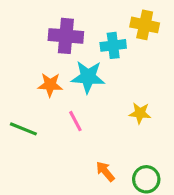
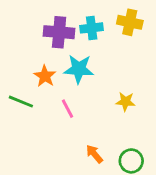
cyan cross: (113, 45) -> (92, 28), moved
orange star: (50, 85) -> (45, 76), turned 30
green line: (23, 129) -> (21, 102), moved

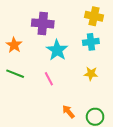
cyan cross: (92, 28) -> (91, 42), moved
cyan star: (79, 69) -> (57, 50), turned 30
orange star: (45, 76) -> (14, 45), moved

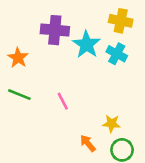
cyan cross: (91, 42) -> (117, 54), turned 35
cyan star: (57, 50) -> (86, 45), moved
yellow star: (91, 74) -> (111, 124), moved

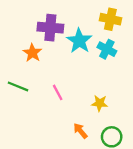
orange star: (18, 58) -> (32, 53), moved
yellow star: (111, 124) -> (100, 103), moved

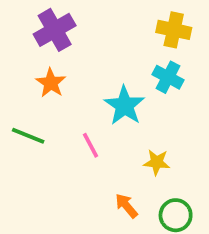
purple cross: (50, 28) -> (55, 30), moved, turned -35
cyan star: (79, 41) -> (125, 106), moved

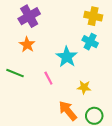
orange arrow: (126, 206) -> (68, 111), size x1.5

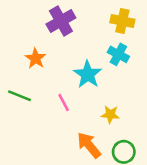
purple cross: (29, 16) -> (61, 21), moved

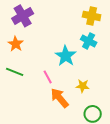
purple cross: (61, 21) -> (23, 16), moved
orange star: (36, 58) -> (16, 44), moved
orange arrow: (89, 145) -> (60, 98), moved

